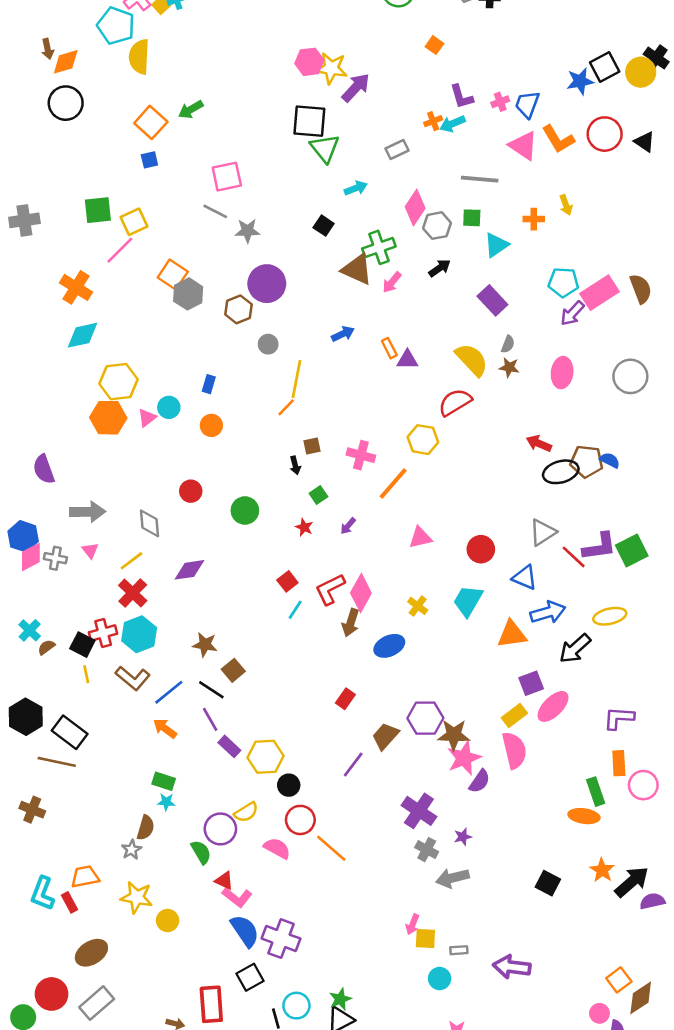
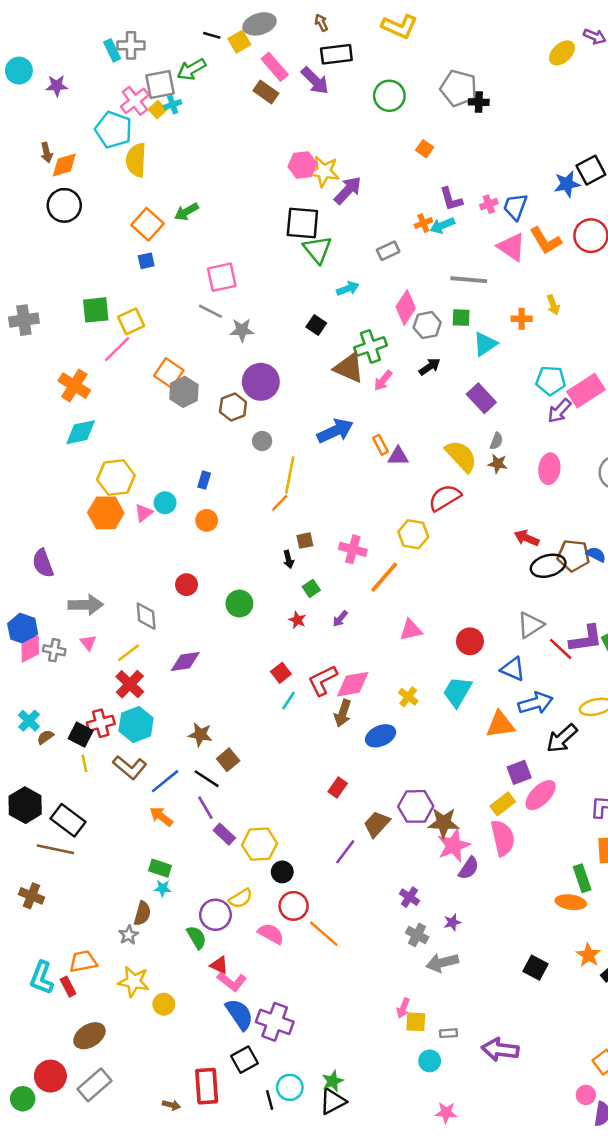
blue arrow: (343, 334) -> (335, 431), size x1.6
pink diamond: (361, 593) -> (353, 684), turned 51
purple cross: (419, 811) -> (409, 897), size x0.6

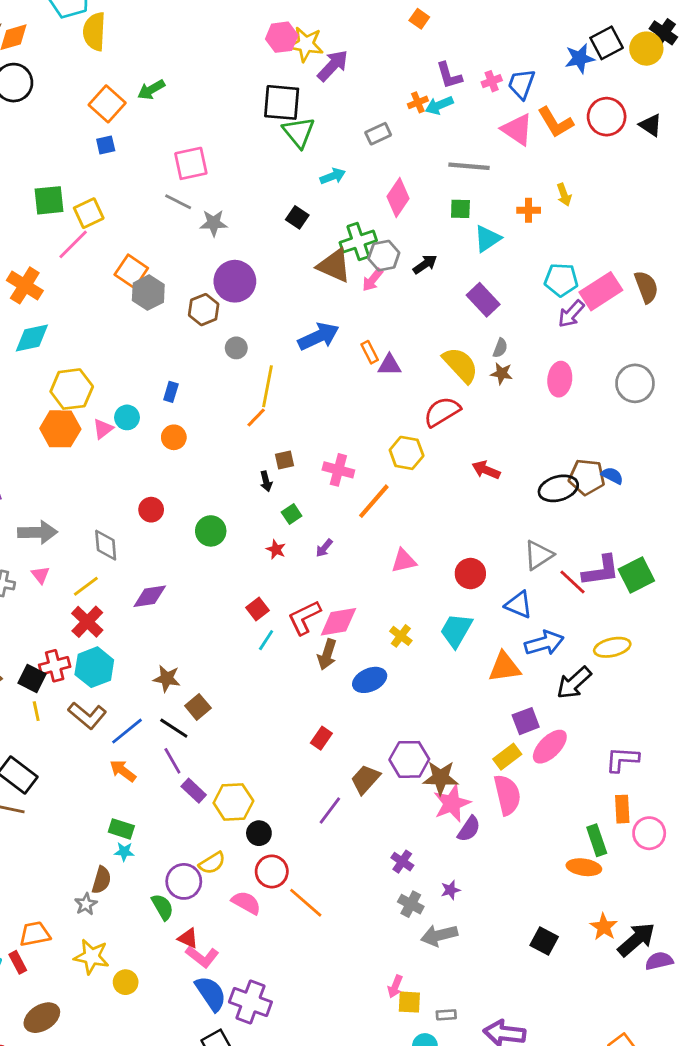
gray hexagon: (427, 325) -> (384, 256), moved
red arrow: (527, 538) -> (486, 470), moved

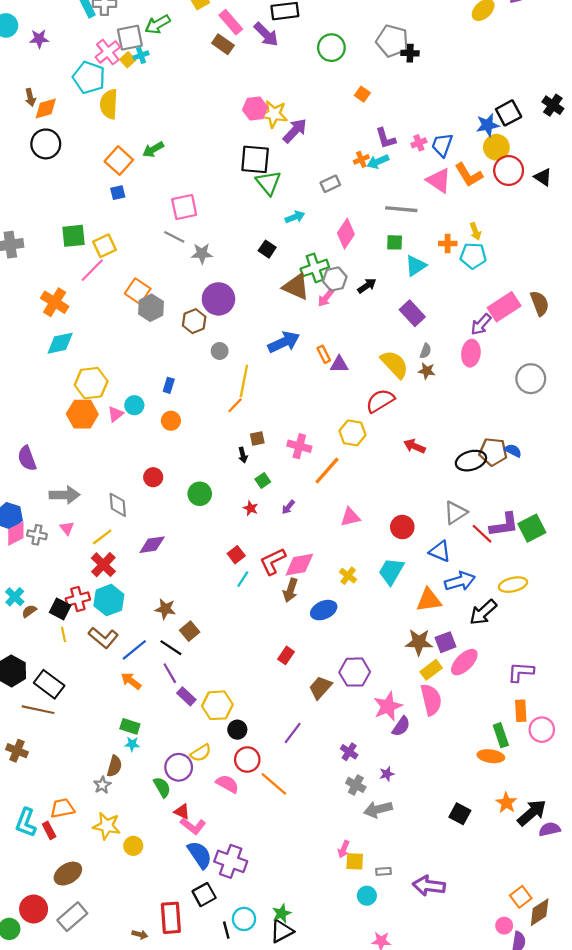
yellow circle: (646, 49) -> (496, 147), moved
cyan pentagon: (561, 280) -> (473, 256), moved
pink ellipse: (560, 379) -> (471, 353), moved
brown star: (441, 778) -> (419, 642), moved
purple line: (330, 810) -> (293, 733), moved

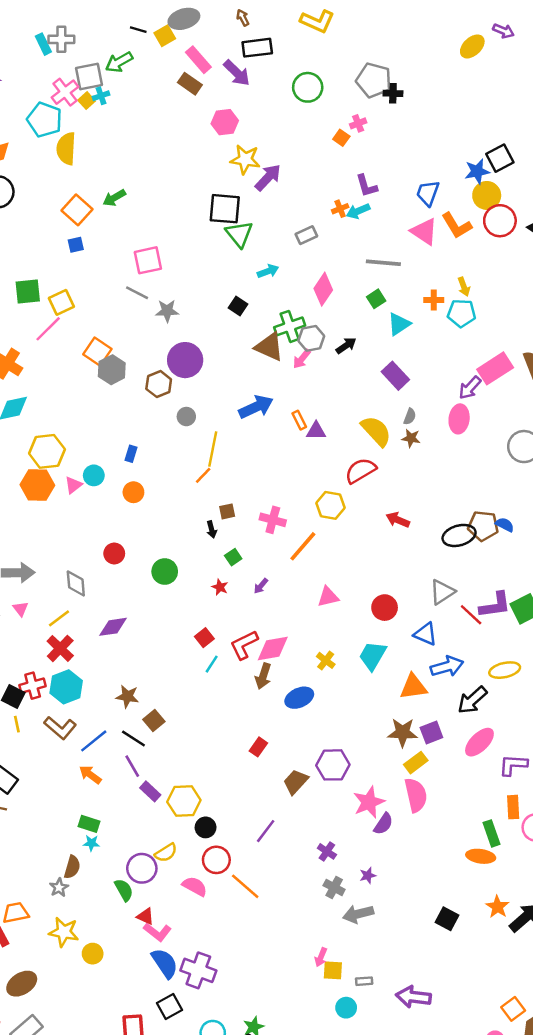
pink hexagon: (255, 108) -> (225, 122), moved
pink cross: (419, 143) -> (358, 123), moved
green square: (395, 242) -> (376, 299), turned -35
pink ellipse: (464, 662) -> (479, 742), moved

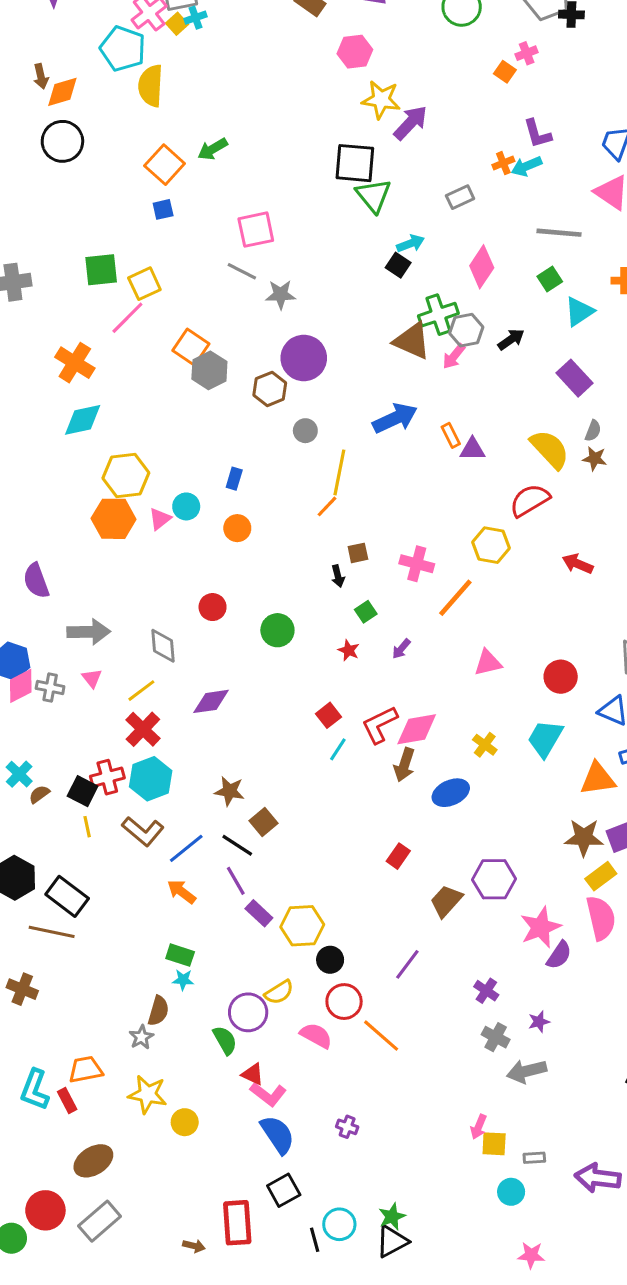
black square: (238, 306) -> (398, 265), moved
purple cross: (198, 970) -> (347, 1127), moved, size x0.5

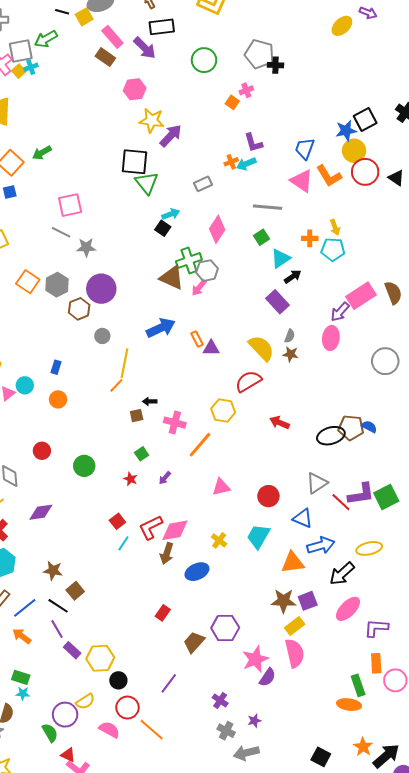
black arrow: (511, 339) -> (293, 277), moved
gray hexagon: (209, 370) -> (57, 285), moved
black arrow: (338, 576) -> (150, 401), moved, turned 104

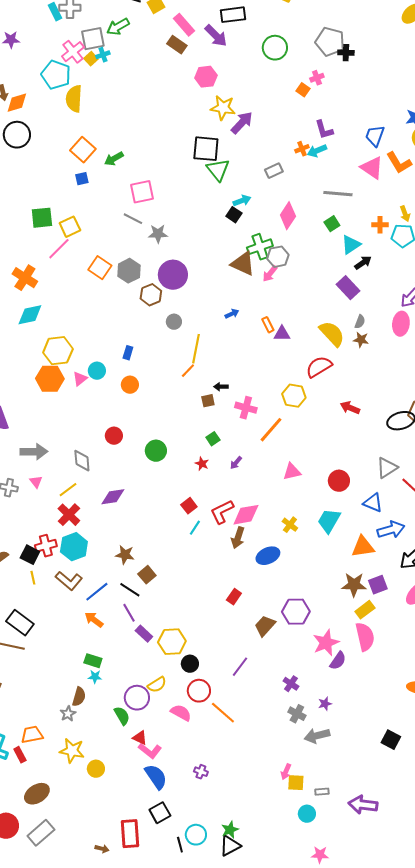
green arrow: (42, 153) -> (114, 159), moved
blue arrow: (161, 328) -> (232, 314), size x0.5

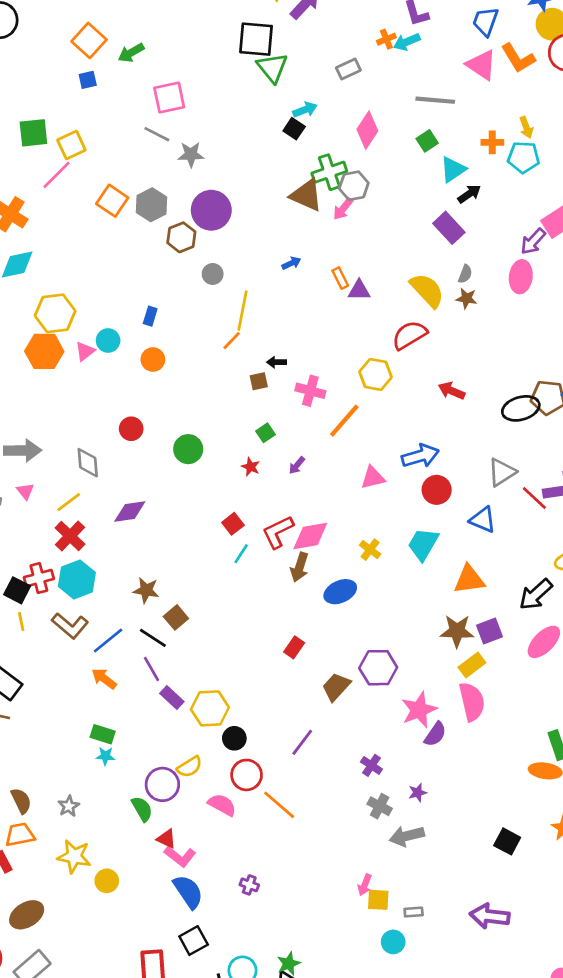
blue arrow: (391, 530) -> (420, 456), moved
brown semicircle: (79, 697) -> (21, 801), moved, turned -42
purple arrow: (363, 805) -> (490, 916), moved

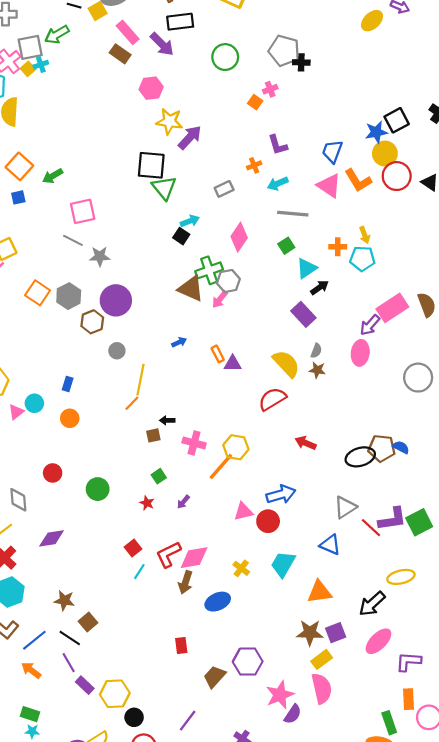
cyan arrow: (407, 42) -> (278, 184), moved
yellow hexagon: (376, 374) -> (236, 447), moved
red circle: (437, 490) -> (268, 521), moved
red rectangle: (294, 647) -> (181, 646), turned -42

